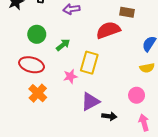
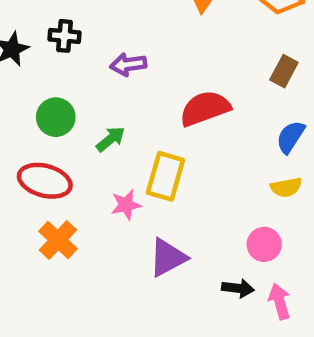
brown rectangle: (127, 12) -> (284, 71), moved, turned -72
black arrow: (109, 116) -> (238, 288), moved

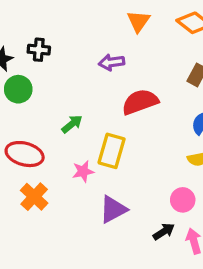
purple arrow: (128, 64) -> (112, 62), moved
green circle: (56, 117) -> (18, 89), moved
black arrow: (238, 288) -> (164, 232), turned -40

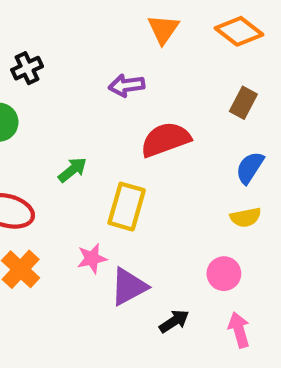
black cross: (39, 50) -> (27, 68), turned -30
pink star: (83, 171) -> (92, 258), moved
black arrow: (164, 232) -> (174, 321), moved

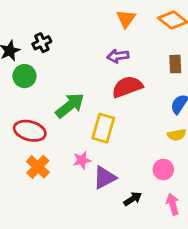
purple arrow: (127, 85) -> (118, 56), moved
brown rectangle: (243, 103) -> (175, 64), turned -30
green arrow: (72, 170) -> (70, 105), size x1.6

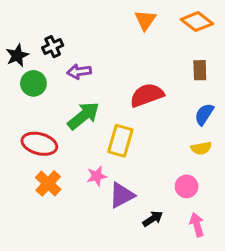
purple arrow: (118, 56) -> (79, 72), moved

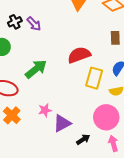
purple arrow: (79, 72) -> (34, 24), moved, turned -126
yellow rectangle: (120, 141) -> (94, 78), moved
pink circle: (187, 186) -> (106, 117), size x1.6

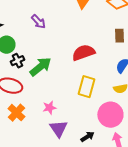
black cross: (15, 22) -> (17, 61), moved
yellow rectangle: (94, 78) -> (86, 87), moved
purple triangle: (62, 123) -> (58, 129), moved, turned -36

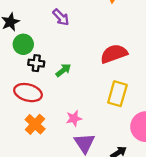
black cross: (17, 61) -> (36, 63), turned 32
green arrow: (40, 67) -> (63, 70), size x0.6

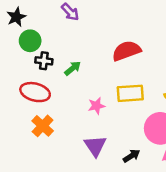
yellow rectangle: (117, 94) -> (130, 93), turned 70
pink star: (74, 118) -> (96, 106), moved

